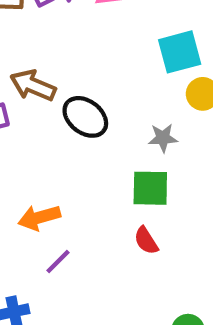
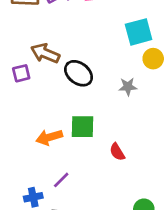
green square: (150, 188) -> (83, 127), moved
purple line: (58, 262) -> (61, 180), moved

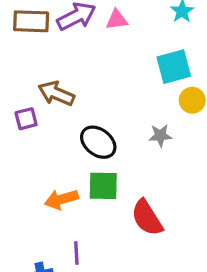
black ellipse: (79, 73) -> (98, 142), moved
red semicircle: (117, 152) -> (147, 218), size x1.6
purple line: (61, 180) -> (76, 253), turned -48

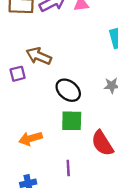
orange arrow: (61, 199) -> (30, 138), moved
purple line: (76, 253) -> (68, 168), moved

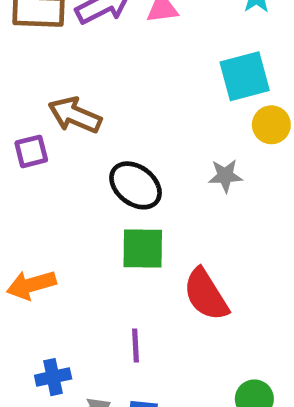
orange arrow: (30, 138) -> (31, 285), moved

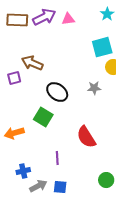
green square: (143, 248) -> (43, 117), moved, turned 30

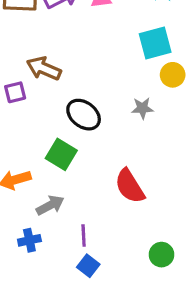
purple line: (57, 158) -> (84, 235), moved
gray arrow: (38, 186) -> (50, 205), moved
blue square: (60, 187) -> (88, 266), turned 32

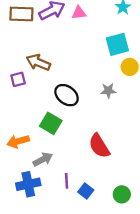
blue cross: (29, 240) -> (28, 184), size x1.5
blue square: (88, 266) -> (86, 191), moved

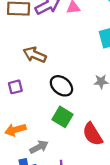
purple square: (18, 79) -> (15, 87), moved
green square: (51, 123) -> (63, 117), moved

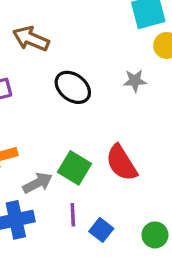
green square: (63, 117) -> (74, 168), moved

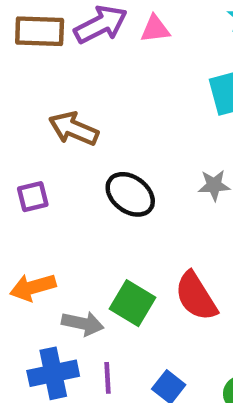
gray arrow: (38, 183) -> (83, 324), turned 40
purple line: (73, 215) -> (108, 378), moved

